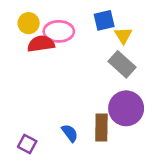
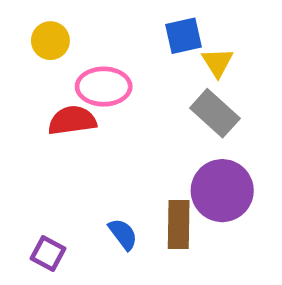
pink ellipse: (59, 31) -> (104, 87), moved
red semicircle: (41, 44) -> (72, 120), moved

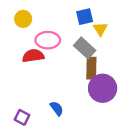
gray rectangle: (215, 113) -> (85, 48), moved
brown rectangle: (179, 224) -> (91, 68), moved

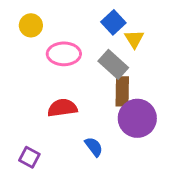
blue square: (85, 17) -> (113, 22), turned -30
red semicircle: (33, 56) -> (62, 108), moved
blue semicircle: (57, 108) -> (94, 147), moved

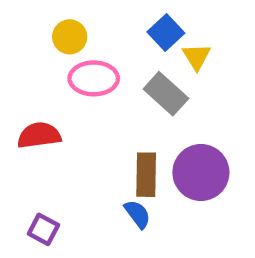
yellow circle: (31, 25) -> (70, 37), moved
brown rectangle: (122, 91) -> (146, 175), moved
red semicircle: (62, 108) -> (39, 135), moved

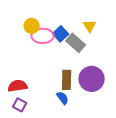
blue square: (166, 32) -> (61, 34), moved
yellow circle: (70, 37) -> (32, 26), moved
red semicircle: (39, 135) -> (18, 86), moved

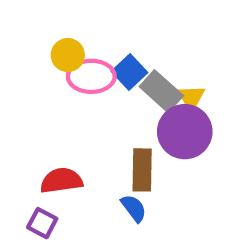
yellow triangle: (90, 26) -> (191, 98), moved
purple circle: (92, 79) -> (185, 132), moved
red semicircle: (18, 86) -> (61, 181), moved

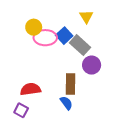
yellow triangle: (191, 98) -> (86, 17), moved
purple circle: (185, 132) -> (92, 65), size x0.7

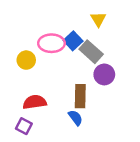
yellow circle: (34, 27) -> (26, 60), moved

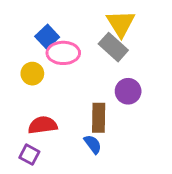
yellow triangle: (98, 19) -> (121, 23), size x1.5
blue square: (73, 41) -> (47, 37), moved
gray rectangle: (91, 52) -> (113, 47), moved

